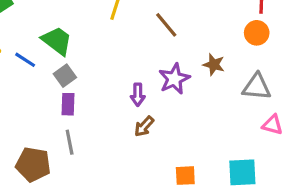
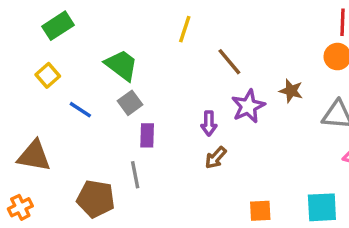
brown line: (166, 25) -> (229, 62), moved
blue line: (25, 60) -> (80, 110), moved
purple rectangle: (68, 104) -> (147, 135), moved

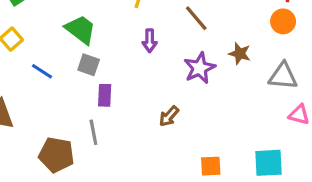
brown line: (229, 62) -> (196, 18), moved
gray square: (130, 103) -> (89, 65), turned -35
purple arrow: (209, 123) -> (150, 41), moved

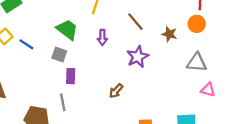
green trapezoid: (81, 29) -> (67, 30), moved
brown star: (240, 54) -> (169, 34), moved
blue line: (42, 71) -> (26, 44), moved

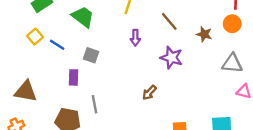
green trapezoid: (67, 30) -> (83, 17), moved
purple star: (138, 57) -> (172, 58), turned -30
purple rectangle: (71, 76) -> (74, 77), moved

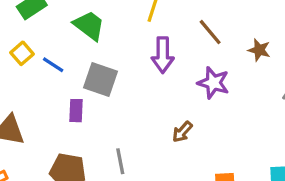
purple arrow: (135, 38) -> (163, 55), size x1.5
gray square: (91, 55) -> (101, 79), size x1.5
gray line: (95, 104) -> (120, 161), moved

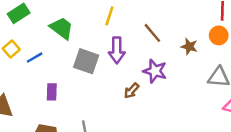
blue line: (53, 65) -> (35, 58), turned -63
gray square: (101, 79) -> (86, 61), moved
brown arrow: (182, 132) -> (132, 91), moved

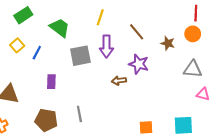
blue line: (35, 58) -> (37, 53), turned -32
gray square: (86, 61) -> (80, 56), turned -30
brown arrow: (132, 91) -> (119, 81), turned 40

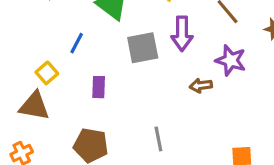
yellow square: (17, 45) -> (47, 73), moved
gray line: (79, 114) -> (158, 139), moved

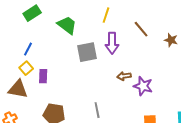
blue line: (77, 43) -> (28, 49), moved
purple star: (231, 60) -> (143, 86), moved
purple rectangle: (99, 87) -> (43, 76), moved

